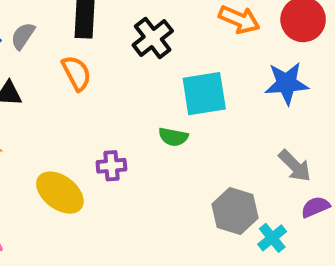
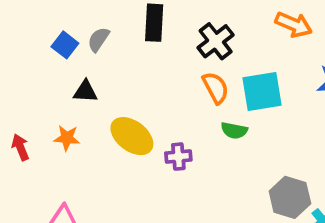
orange semicircle: (76, 73) -> (216, 88), moved
yellow ellipse: (60, 193) -> (132, 136), moved

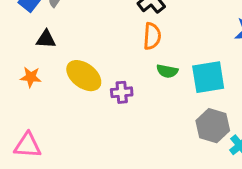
orange semicircle: (216, 88) -> (152, 36), turned 32
cyan square: (262, 91) -> (208, 77), moved

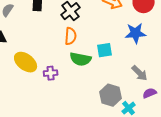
green semicircle: (167, 71) -> (81, 59), size x1.5
cyan square: (208, 77) -> (105, 50), moved, size x0.7

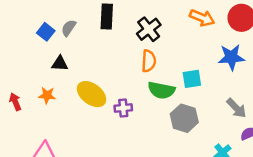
gray hexagon: (111, 95) -> (184, 118), moved

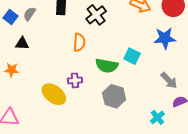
orange semicircle: (149, 61) -> (79, 42), moved
cyan square: (192, 79) -> (132, 56), turned 35
yellow ellipse: (92, 94) -> (54, 94), moved
gray hexagon: (184, 118) -> (114, 96), moved

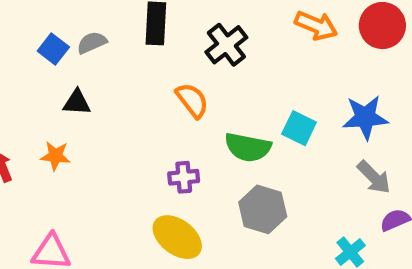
gray semicircle: (30, 14) -> (92, 43), turned 32
blue star: (165, 38) -> (365, 117), moved
orange semicircle: (79, 42) -> (192, 100), turned -42
yellow ellipse: (54, 94) -> (177, 237), moved

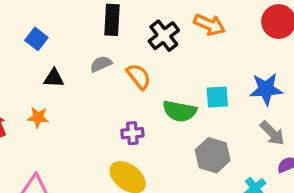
orange arrow: (316, 26) -> (209, 25), moved
gray semicircle: (92, 43) -> (101, 64), moved
cyan square: (299, 128) -> (217, 97), turned -30
gray hexagon: (263, 209) -> (213, 155), moved

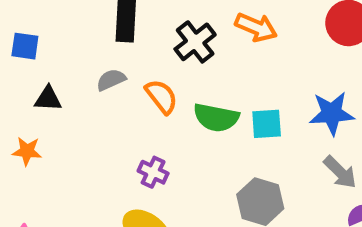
blue square: (36, 39) -> (25, 46), turned -30
green semicircle: (180, 111) -> (216, 118), moved
purple cross: (132, 133) -> (153, 172), turned 30

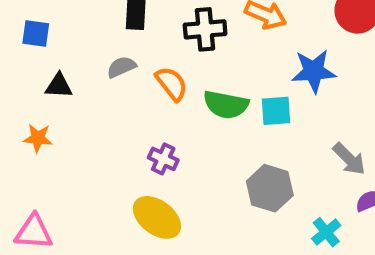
black cross: (195, 42) -> (205, 29), turned 33
blue star: (332, 113) -> (314, 71), moved

